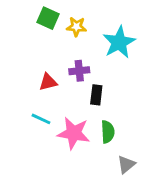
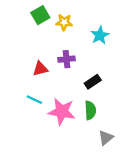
green square: (48, 18) -> (40, 15), turned 36
cyan star: (119, 42) -> (100, 35), size x0.7
black rectangle: (96, 95) -> (93, 82), moved, turned 49

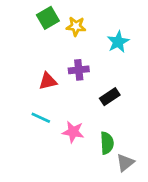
green semicircle: (90, 110) -> (107, 143), moved
pink star: (62, 111) -> (73, 132), size x0.7

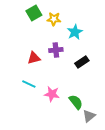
cyan star: (118, 42) -> (75, 32), moved
black rectangle: (110, 97) -> (82, 62), moved
green semicircle: (107, 143) -> (76, 102), turned -35

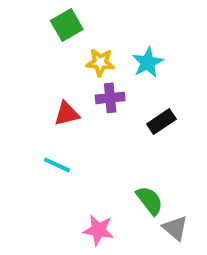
yellow star: (54, 19) -> (100, 62), moved
pink star: (52, 94) -> (98, 230), moved
gray triangle: (89, 116) -> (175, 228), turned -40

